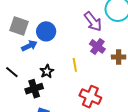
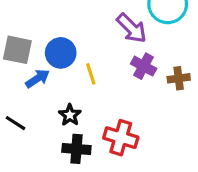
yellow line: (75, 65) -> (91, 74), moved
black cross: (34, 89) -> (76, 149), moved, turned 30
red cross: (90, 97) -> (121, 138), moved

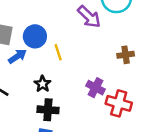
purple cross: (144, 66) -> (96, 88), moved
red cross: (121, 138) -> (119, 103), moved

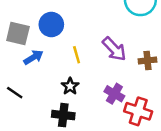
purple arrow: (89, 17) -> (114, 49), moved
blue circle: (35, 36) -> (51, 25), moved
black star: (43, 84) -> (70, 86), moved

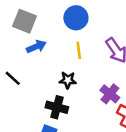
blue circle: (51, 25) -> (76, 18), moved
black star: (70, 86) -> (68, 80), turned 30

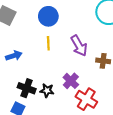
blue arrow: (36, 47) -> (14, 56), moved
black star: (68, 80) -> (47, 91), moved

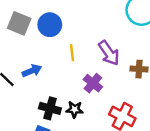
blue circle: (48, 16) -> (50, 25), moved
purple cross: (71, 81) -> (93, 83), moved

